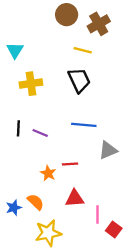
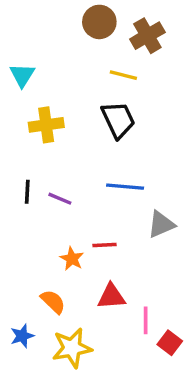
blue star: (14, 208) -> (22, 336), moved

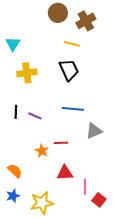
orange semicircle: (53, 302) -> (15, 171), moved

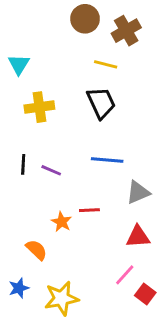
orange semicircle: (15, 171) -> (36, 250), moved
red triangle: (65, 173) -> (138, 237), moved
pink line: (85, 187) -> (125, 275), turned 42

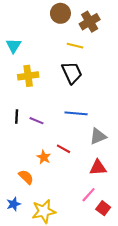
red line: (89, 210) -> (64, 149), turned 32

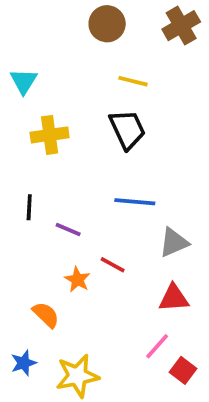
brown cross: (90, 22) -> (181, 26), moved
purple line: (36, 121) -> (68, 229), moved

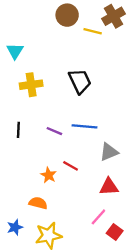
yellow line: (133, 81) -> (93, 31), moved
purple line: (68, 229) -> (54, 131), moved
orange semicircle: (46, 315) -> (38, 203), moved, turned -30

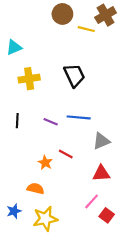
cyan triangle: (15, 51) -> (14, 47), turned 35

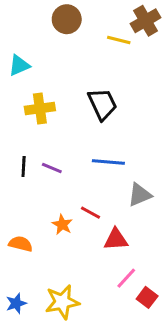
brown circle: (62, 14) -> (67, 19), moved
purple line: (51, 122) -> (52, 168), moved
red triangle: (101, 173) -> (116, 239), moved
orange semicircle: (36, 188) -> (21, 244), moved
blue star: (14, 211) -> (16, 303), moved

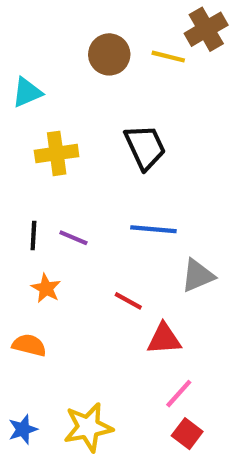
brown circle: (67, 19) -> (109, 54), moved
orange star: (62, 225) -> (46, 288), moved
red square: (147, 297) -> (187, 434), moved

